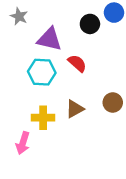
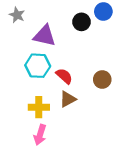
red semicircle: (77, 63) -> (64, 76), moved
brown circle: (113, 102) -> (102, 79), moved
pink arrow: (23, 143) -> (40, 135), moved

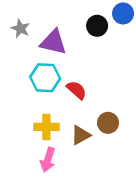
gray star: (17, 15) -> (21, 29), moved
brown circle: (102, 79) -> (108, 123), moved
brown triangle: (68, 99) -> (81, 135), moved

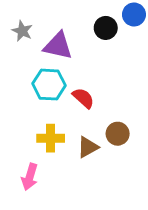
pink arrow: (48, 160) -> (30, 177), moved

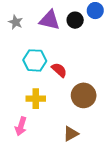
purple triangle: (58, 46) -> (50, 20), moved
brown circle: (118, 134) -> (84, 95), size x1.5
brown triangle: (88, 147) -> (71, 134), moved

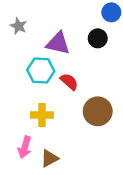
purple triangle: (50, 20) -> (58, 43), moved
black circle: (75, 20) -> (98, 38), moved
brown triangle: (71, 134) -> (49, 158), moved

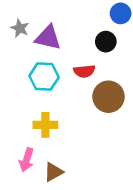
purple triangle: (58, 43) -> (48, 38), moved
red semicircle: (69, 82) -> (84, 71), moved, turned 132
brown circle: (98, 111) -> (108, 97), moved

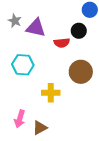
red semicircle: (84, 71) -> (62, 43), moved
cyan hexagon: (44, 77) -> (23, 65), moved
yellow cross: (45, 125) -> (51, 93), moved

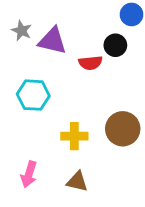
brown circle: (81, 72) -> (123, 129), moved
brown triangle: (40, 128) -> (77, 182), moved, turned 42

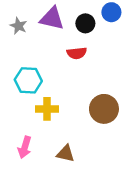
purple triangle: (52, 41) -> (52, 18), moved
black circle: (115, 45) -> (85, 23), moved
yellow cross: (74, 136) -> (47, 109), moved

